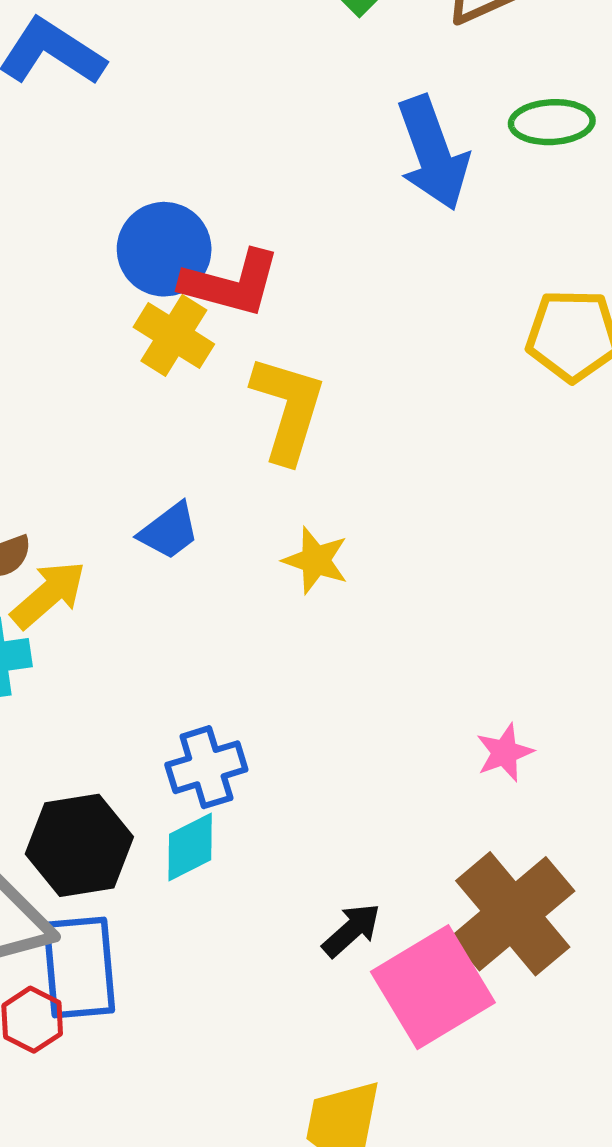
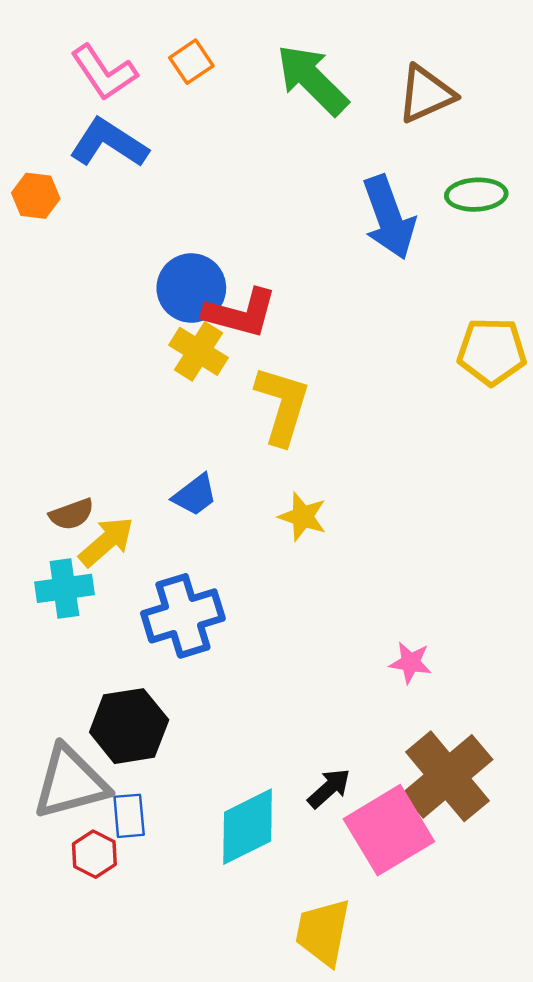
pink star: (505, 753) -> (410, 663), moved, turned 30
blue cross: (206, 767) -> (183, 616), moved, size x1.4
cyan diamond: (190, 847) -> (248, 827), moved, size x1.5
blue rectangle: (79, 968) -> (129, 816), size x0.6

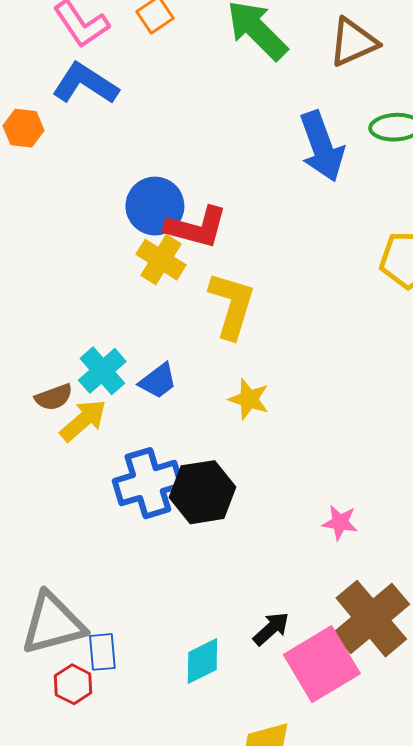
cyan cross: (64, 588) -> (102, 371), moved, turned -33
black hexagon: (129, 726) -> (202, 492), moved
cyan diamond: (248, 827) -> (202, 661), size x0.7

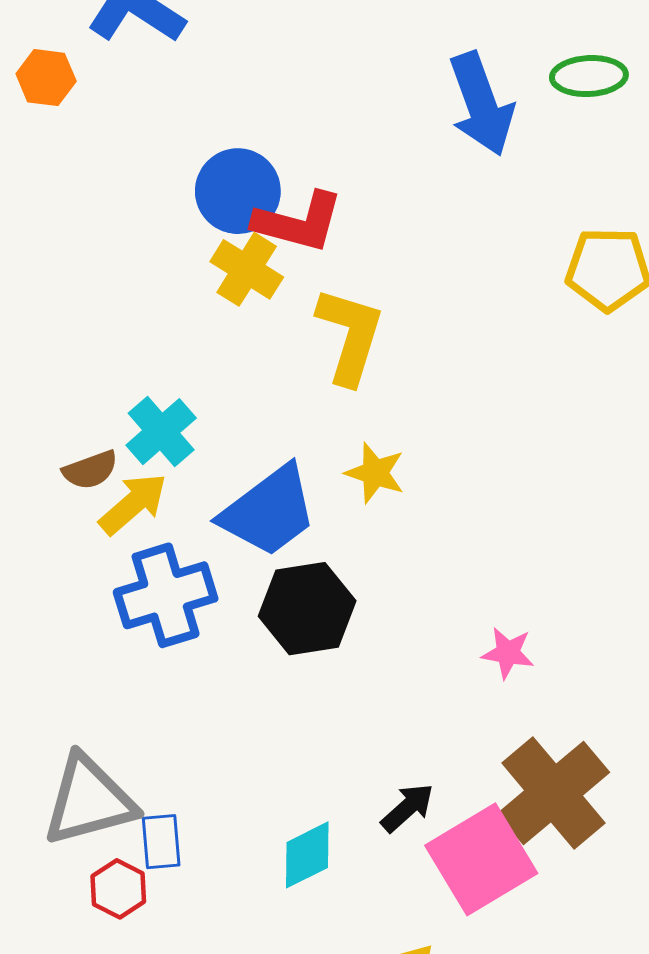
blue trapezoid: (158, 381) -> (269, 511), moved, size x1.8
blue cross: (148, 483) -> (166, 595), moved

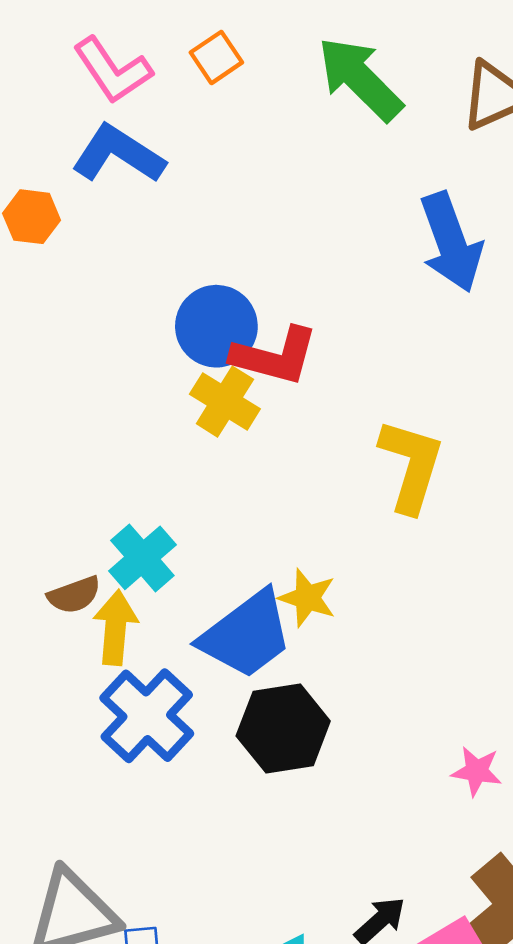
yellow L-shape: (350, 336) -> (411, 466), moved
yellow star: (375, 473) -> (307, 598), moved
yellow arrow: (133, 504) -> (115, 628), turned -44
blue cross: (166, 595) -> (147, 716), turned -30

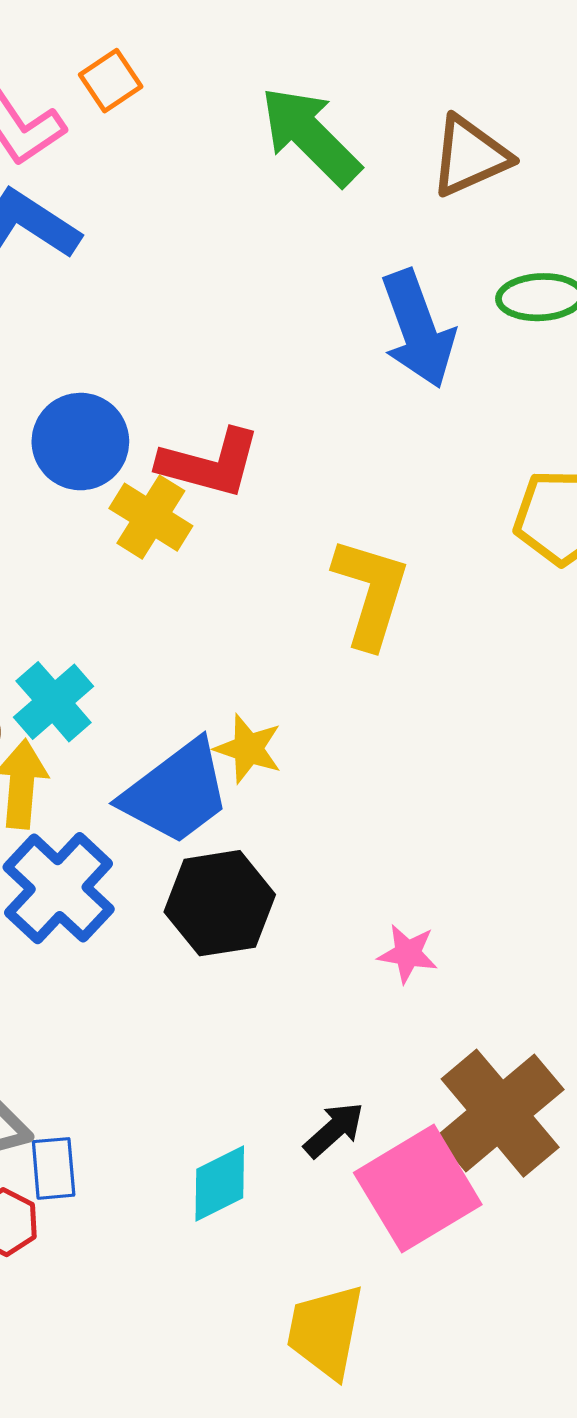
orange square: (216, 57) -> (111, 81), moved
blue circle: (216, 326) -> (80, 442), moved
pink star: (477, 771) -> (408, 954), moved

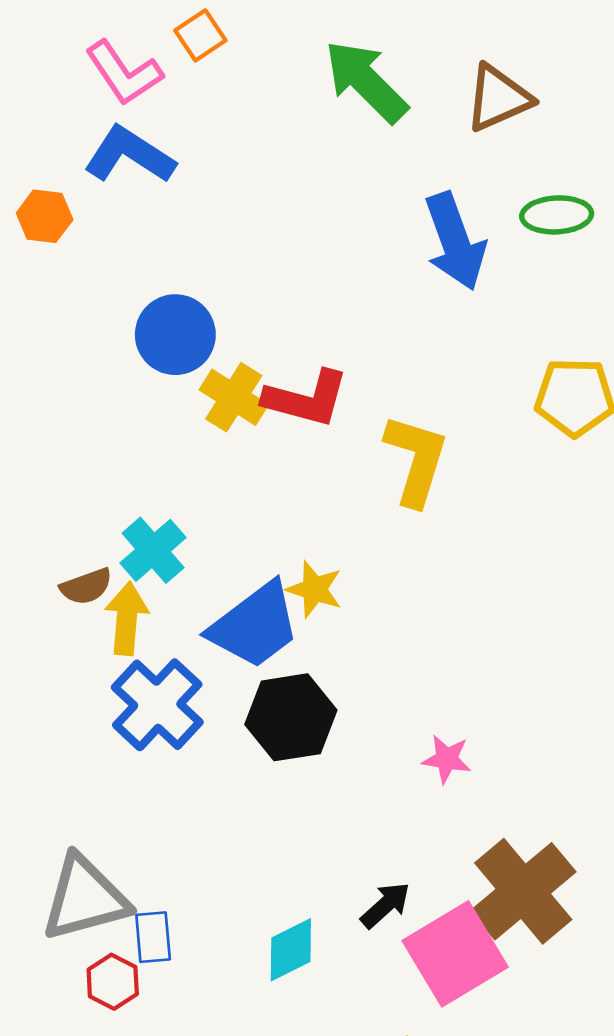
red L-shape: (210, 463) -> (306, 399), moved

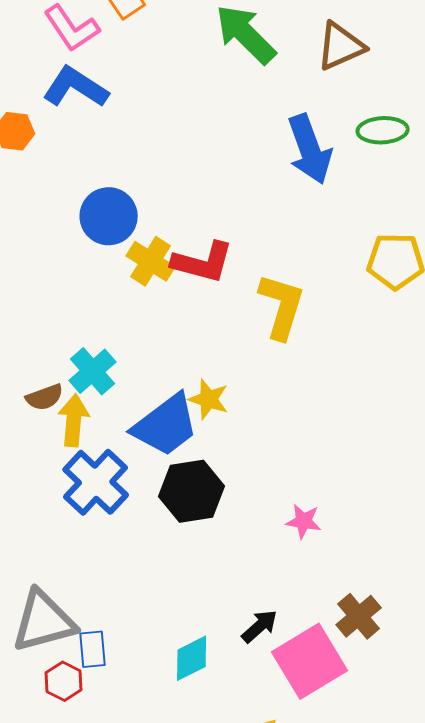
brown cross: (523, 891) -> (359, 616), size x0.6

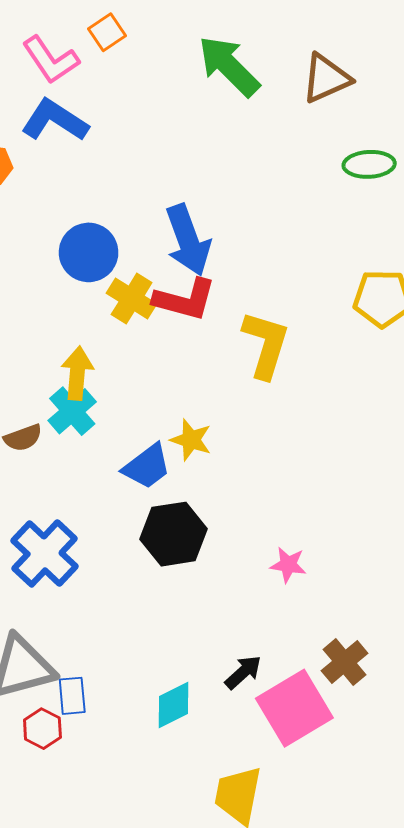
blue arrow: (310, 149) -> (188, 240), moved
yellow arrow: (74, 420) -> (77, 373), moved
blue trapezoid: (166, 425) -> (147, 466), size x0.7
blue cross: (96, 482) -> (45, 553), moved

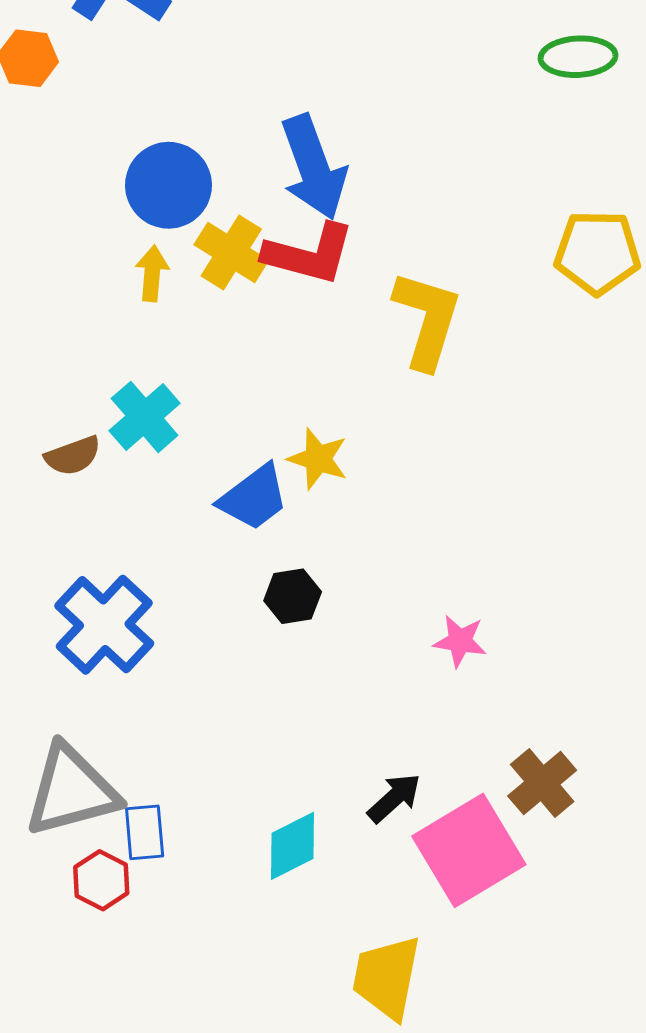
yellow arrow: (77, 373) -> (152, 273), moved, size x0.7
black hexagon: (174, 534) -> (293, 596), size x0.6

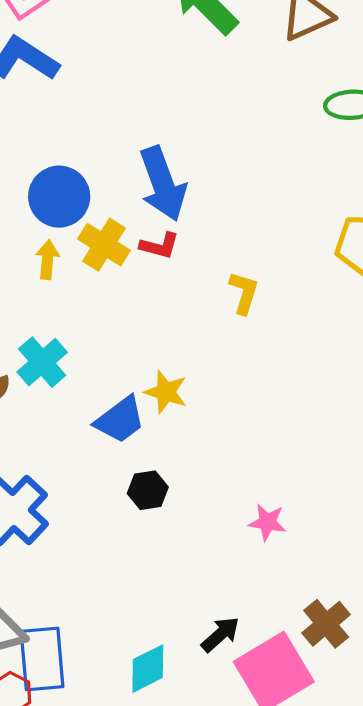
red L-shape: (309, 254) -> (160, 246), size x0.6
yellow L-shape: (427, 320) -> (244, 293), size x0.6
blue rectangle: (145, 832) -> (42, 659), size x1.6

